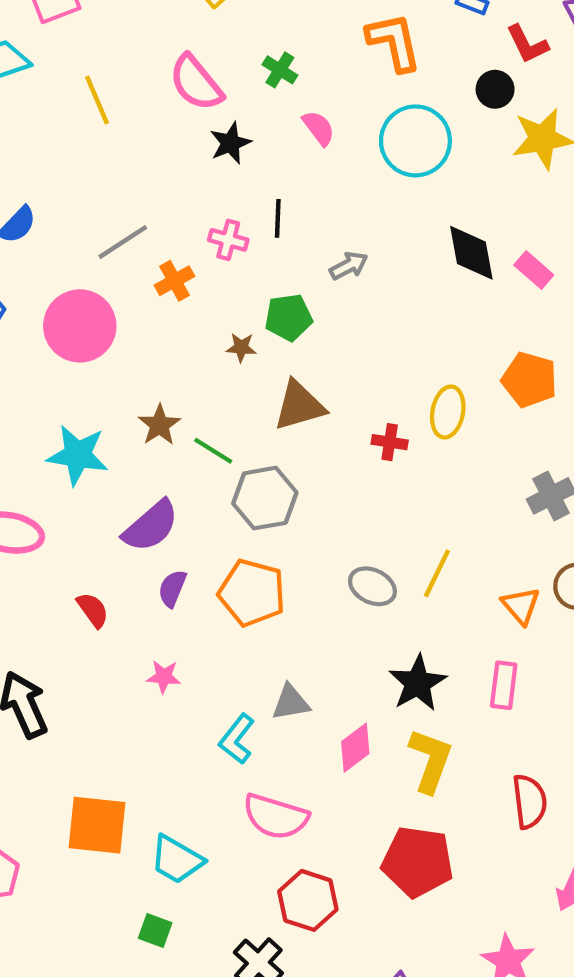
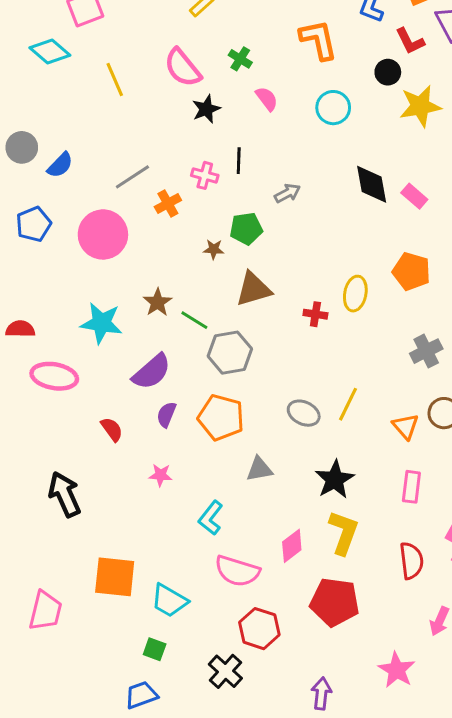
cyan circle: (415, 141) -> (333, 108), size x0.7
pink rectangle: (504, 685) -> (411, 487), moved
gray triangle: (291, 702) -> (259, 469), moved
pink diamond: (355, 748) -> (292, 546), moved

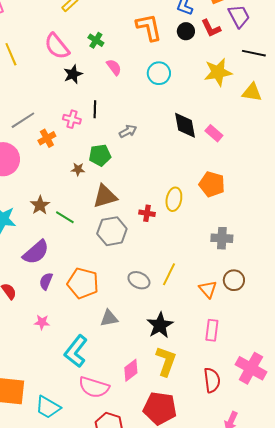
black circle: (388, 72) -> (186, 31), moved
gray cross: (426, 351) -> (222, 238), turned 30
gray hexagon: (230, 353) -> (112, 231), moved
cyan L-shape: (211, 518) -> (76, 351), size x1.4

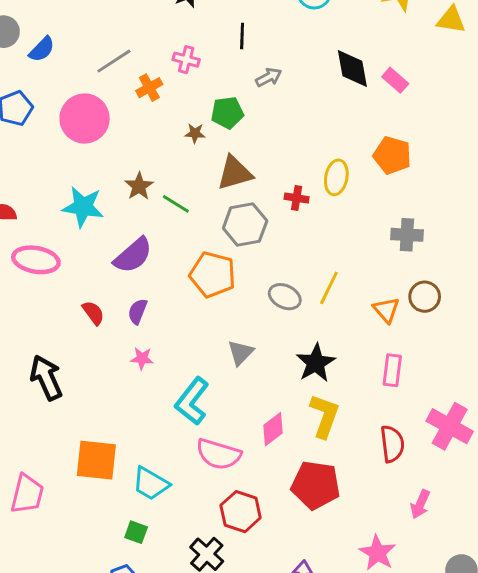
black line: (95, 109) -> (242, 36), moved
purple semicircle: (46, 281) -> (138, 311), moved
orange pentagon: (83, 283) -> (213, 275), moved
gray triangle: (109, 318) -> (241, 353), turned -36

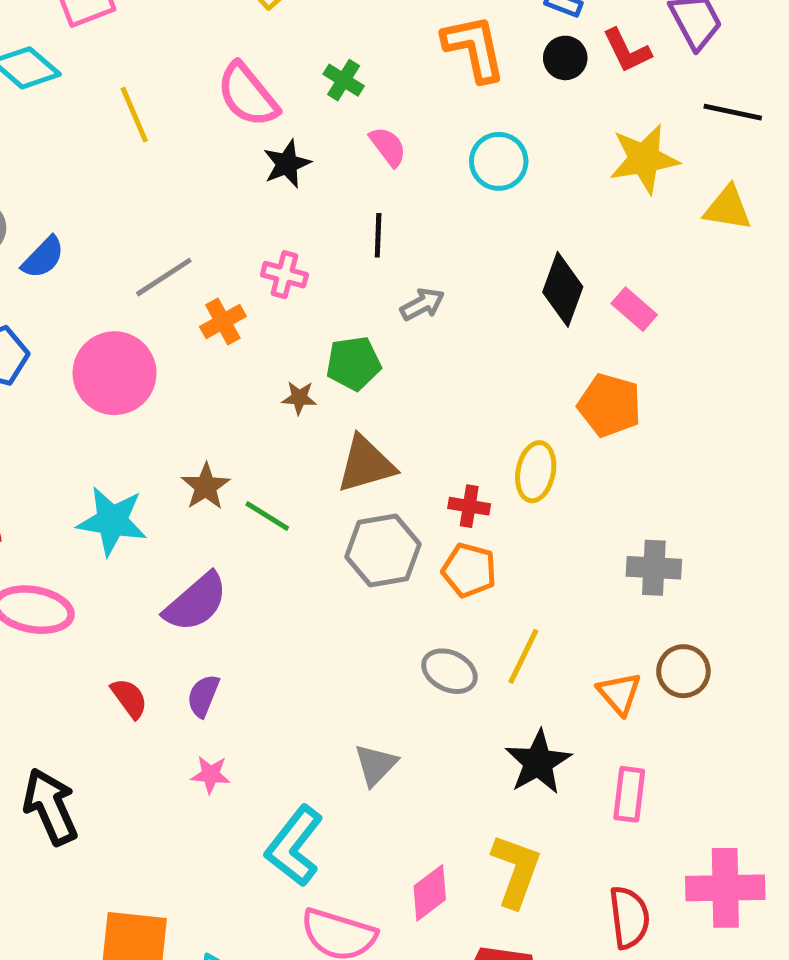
black diamond: (352, 68) -> (563, 289), turned 30
orange pentagon: (392, 155) -> (610, 405), moved
orange pentagon: (213, 275) -> (469, 570), moved, size x0.7
black star: (316, 363) -> (538, 762), moved
pink cross: (450, 426) -> (725, 888), turned -30

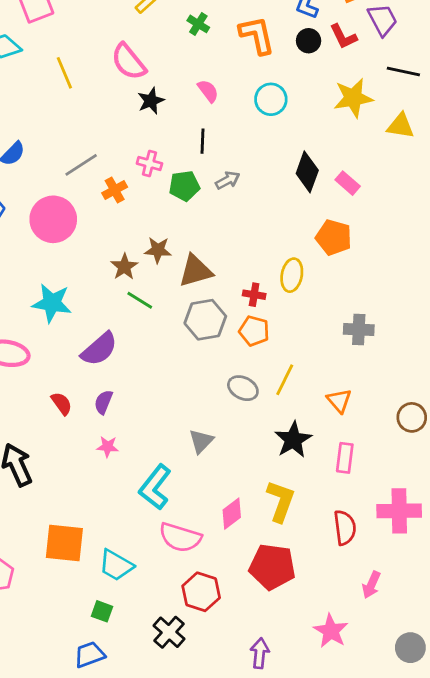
green cross: (344, 80) -> (198, 24), moved
green pentagon: (353, 363) -> (184, 186), moved
brown star: (299, 398) -> (158, 250), moved, size x1.4
brown star: (206, 486) -> (124, 267), moved
brown circle: (683, 671) -> (412, 417), moved

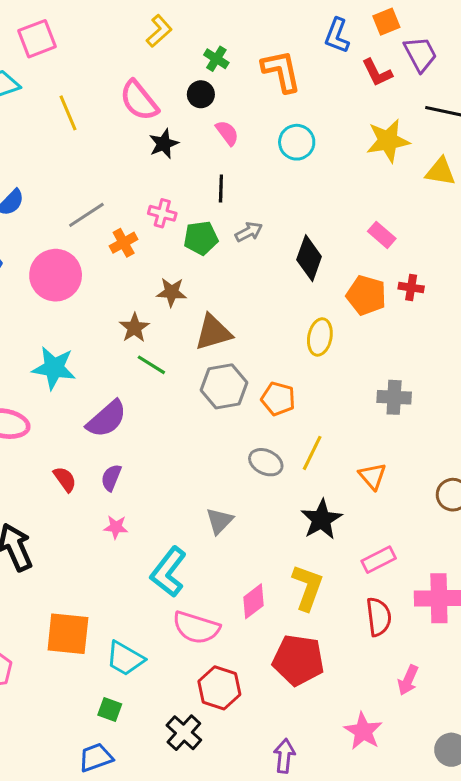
black circle: (309, 41) -> (201, 94), moved
black diamond: (307, 172) -> (309, 258), moved
brown star: (158, 250) -> (171, 292), moved
red cross: (254, 295) -> (411, 288), moved
pink rectangle: (345, 458) -> (379, 560), moved, turned 56

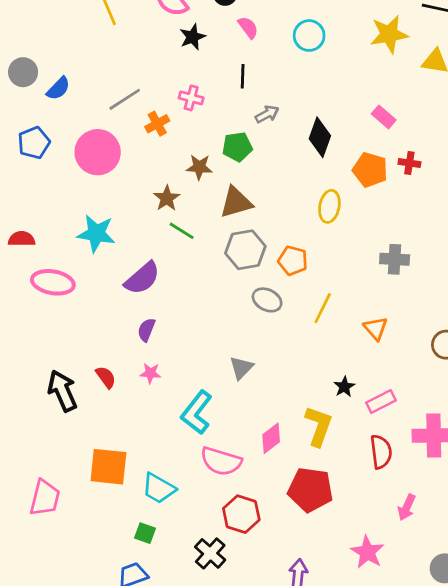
green pentagon: (201, 238) -> (237, 147), moved
gray ellipse: (266, 462) -> (267, 300), moved
red semicircle: (65, 479) -> (106, 377), moved
black star: (321, 519) -> (344, 387), moved, size x0.6

